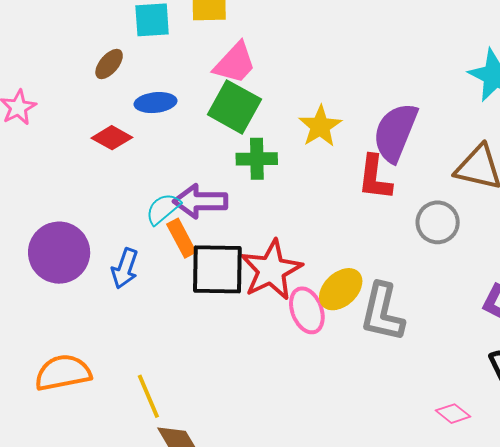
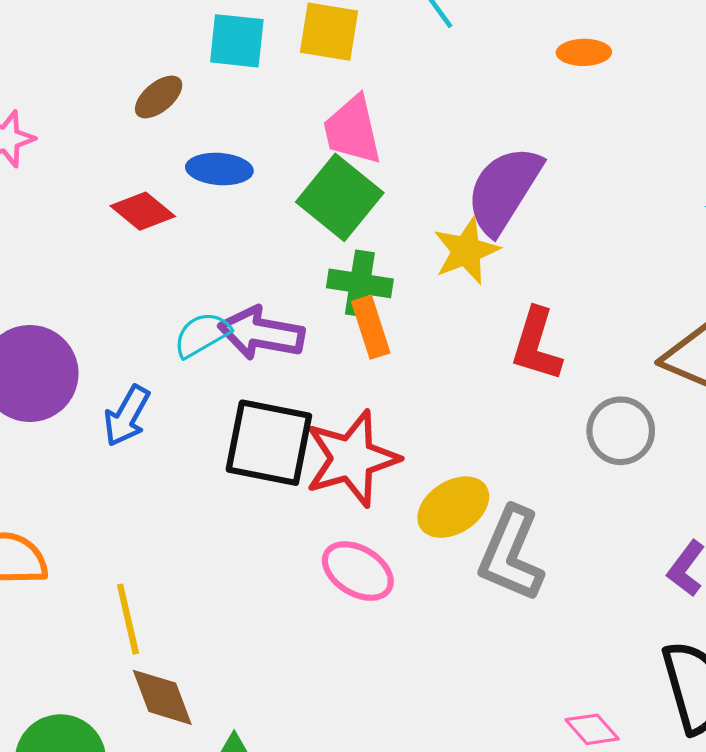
pink trapezoid: (235, 63) -> (352, 130), turned 114
purple semicircle: (395, 132) -> (504, 190), moved
orange rectangle: (181, 238) -> (371, 327), moved
pink ellipse: (307, 310) -> (358, 571), moved, turned -48

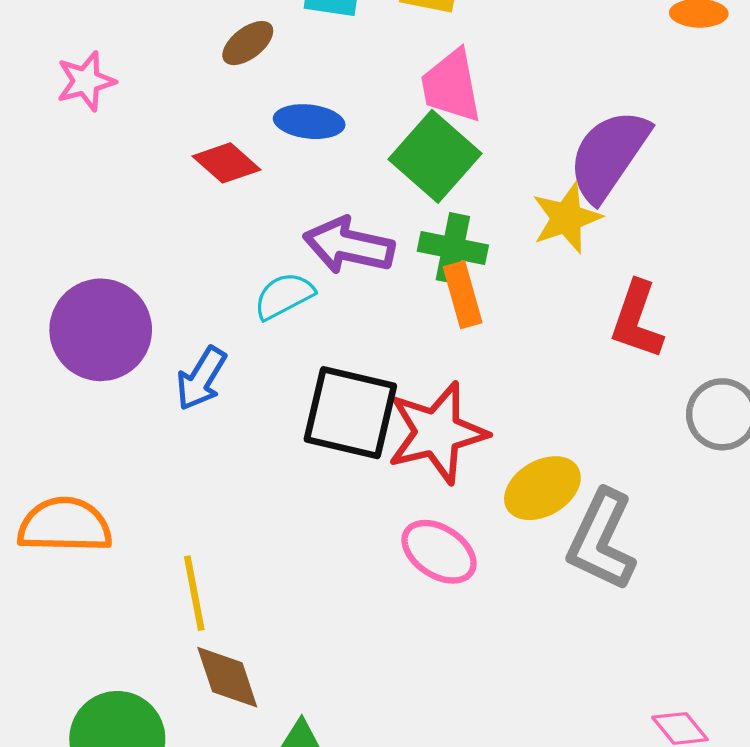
purple arrow: (261, 333) -> (349, 246), moved

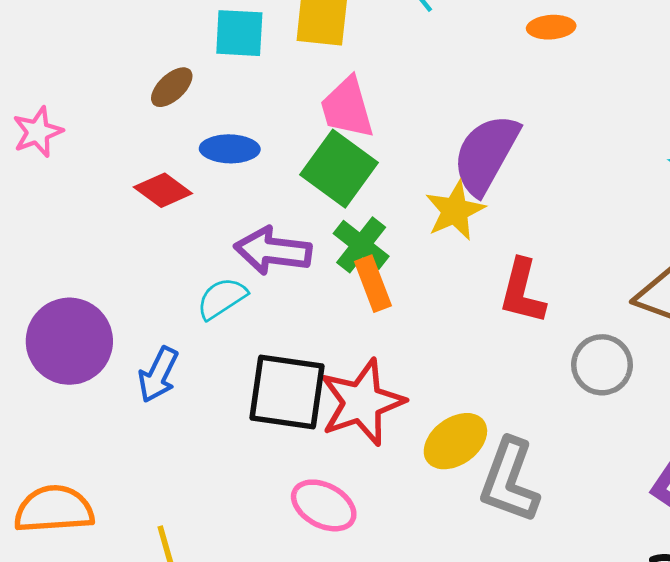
green cross: (453, 248) -> (361, 245), turned 32
pink ellipse: (439, 552) -> (324, 505), moved

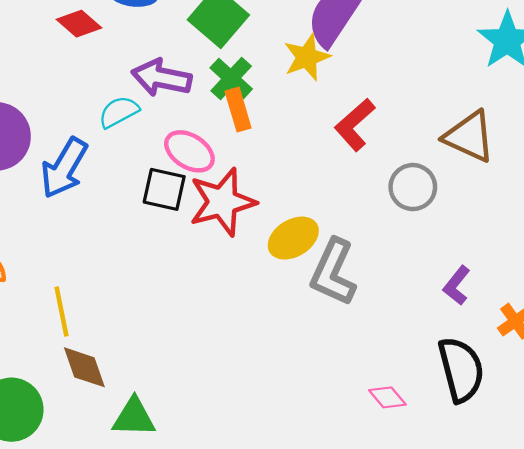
red L-shape: (522, 292) -> (355, 125), turned 30
blue arrow: (158, 375) -> (64, 168), size x1.4
black square: (287, 392) -> (164, 189), size x0.7
pink ellipse: (324, 505) -> (189, 151), moved

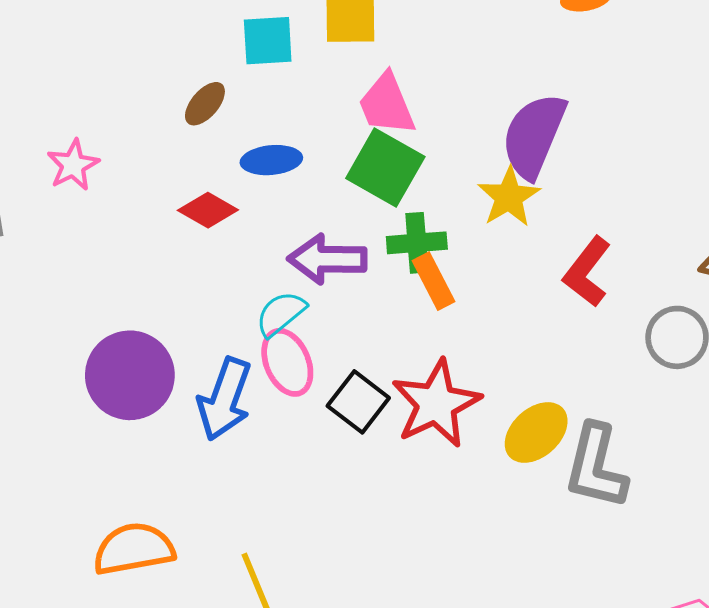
green cross: (231, 78) -> (417, 243), turned -36
pink ellipse: (189, 151) -> (287, 362), moved, turned 45
black square: (164, 189) -> (358, 402), turned 36

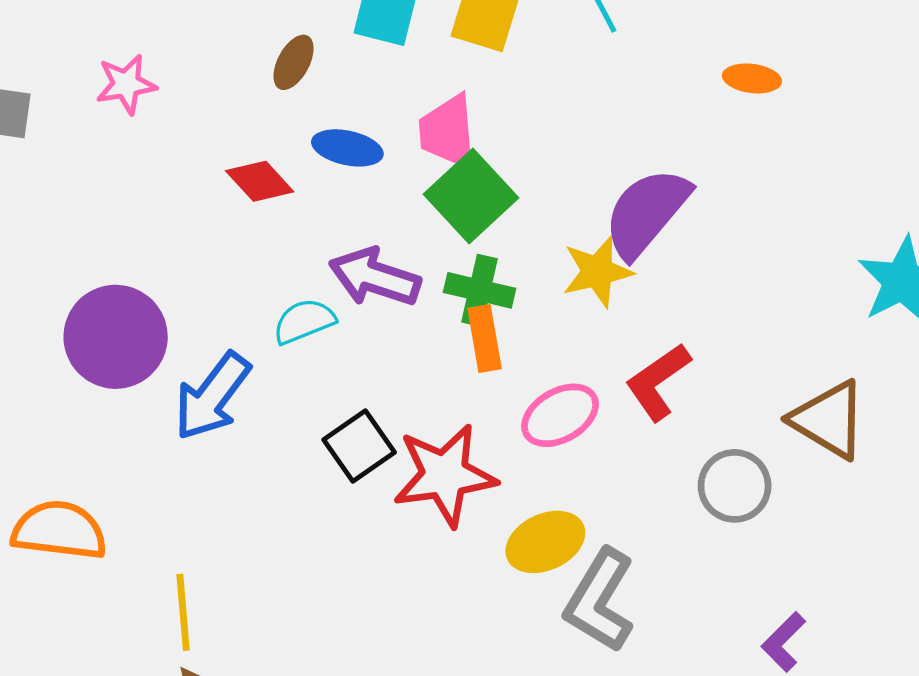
brown ellipse: (205, 104) -> (294, 62), turned -30
pink trapezoid: (387, 104) -> (448, 132), moved
pink ellipse: (287, 362) -> (560, 415), moved, turned 66

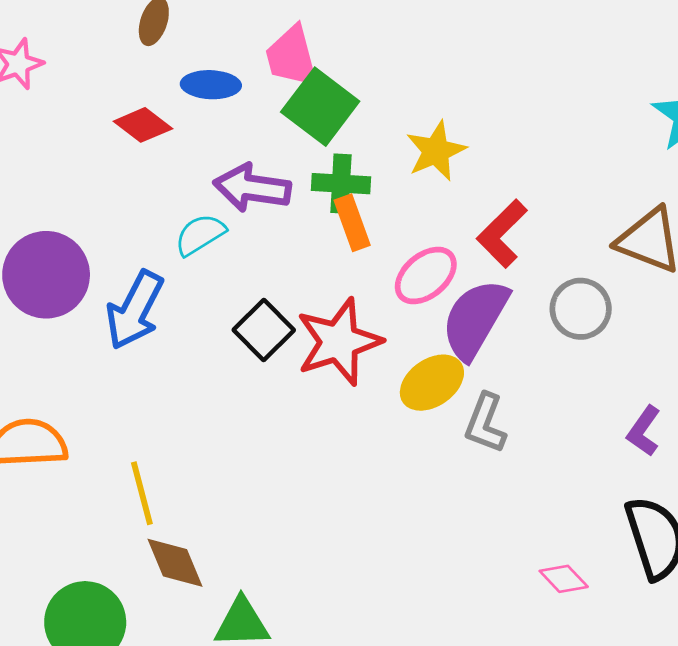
purple semicircle: (646, 213) -> (475, 319), moved
gray L-shape: (600, 600) -> (485, 423), size x0.7

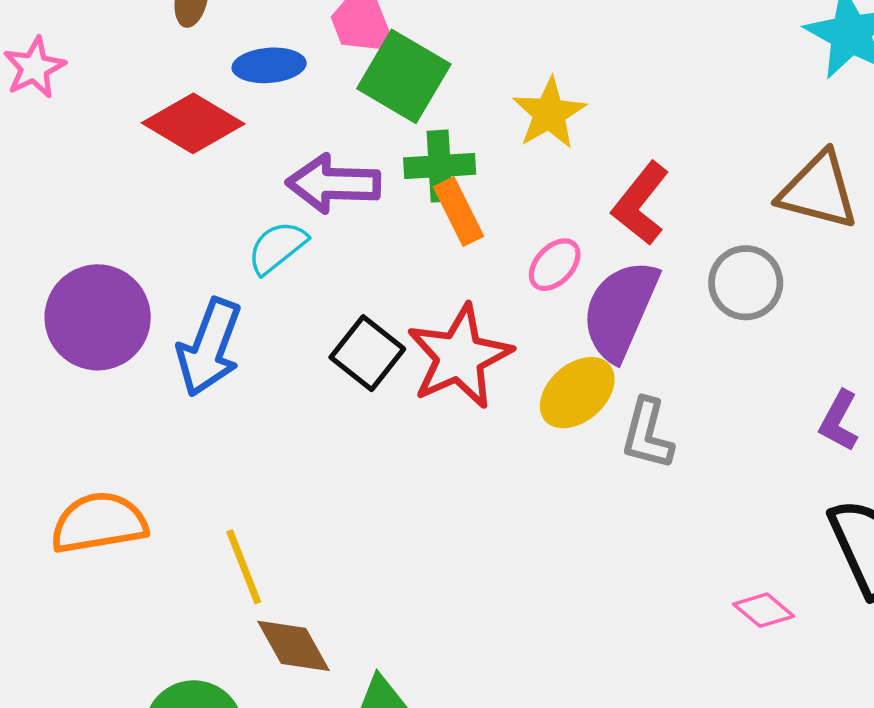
red diamond: (143, 125) -> (193, 123), size x1.4
pink ellipse: (426, 276) -> (555, 265), size x0.7

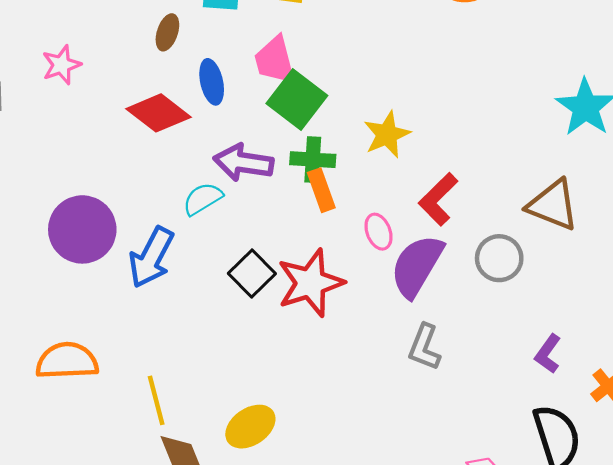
blue ellipse: (269, 65) -> (212, 82), turned 75
pink ellipse: (555, 265) -> (379, 232), turned -72
yellow ellipse: (577, 393) -> (250, 427), moved

